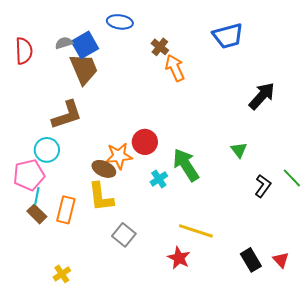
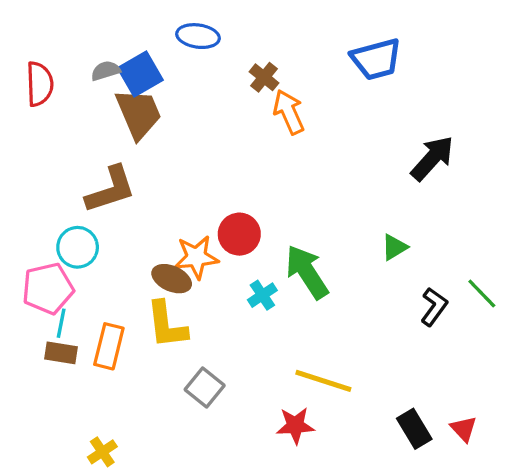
green triangle: (239, 150) -> (394, 247), turned 36
brown rectangle: (37, 214) -> (61, 353), turned -36
red star: (179, 258) -> (295, 425), turned -30

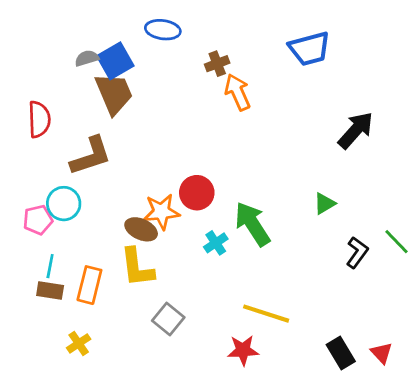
brown cross: (264, 77) -> (217, 64), turned 30
red semicircle: (40, 84) -> (39, 119), moved
pink pentagon: (48, 289) -> (38, 220), moved, size x0.7
yellow cross: (102, 452) -> (79, 343), moved

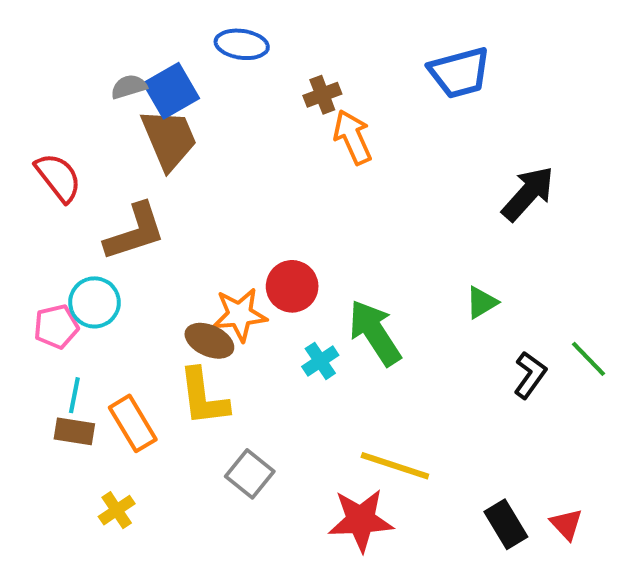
red semicircle: (39, 119) -> (58, 177), turned -36
orange rectangle: (89, 285) -> (133, 423), turned -45
red star: (243, 350) -> (361, 520), size x1.4

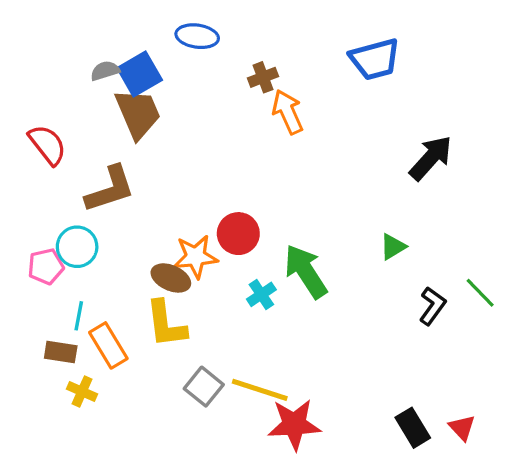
cyan line: (74, 395) -> (79, 316), moved
yellow line: (395, 466) -> (260, 390), moved
yellow cross: (117, 510) -> (82, 392), moved, turned -32

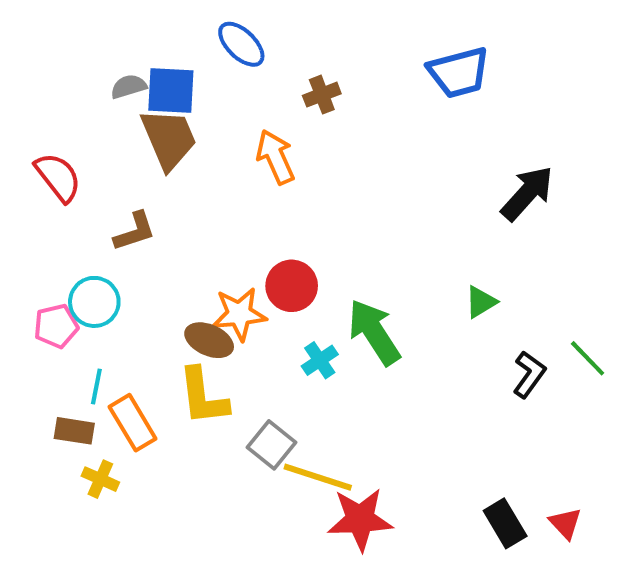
blue ellipse: (197, 36) -> (241, 44), turned 36
blue square: (140, 74) -> (171, 91), turned 33
orange arrow: (288, 112) -> (276, 157), moved
brown L-shape: (110, 189) -> (135, 231), size x0.7
gray square: (204, 387) -> (271, 445), moved

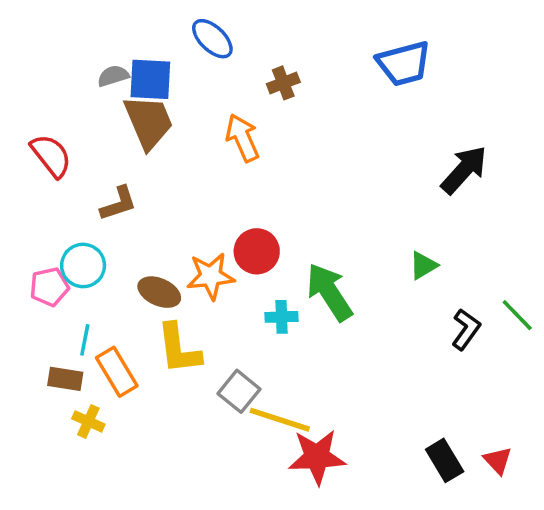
brown ellipse: (209, 340) -> (159, 292), moved
cyan cross: (320, 360) -> (282, 317), turned 32

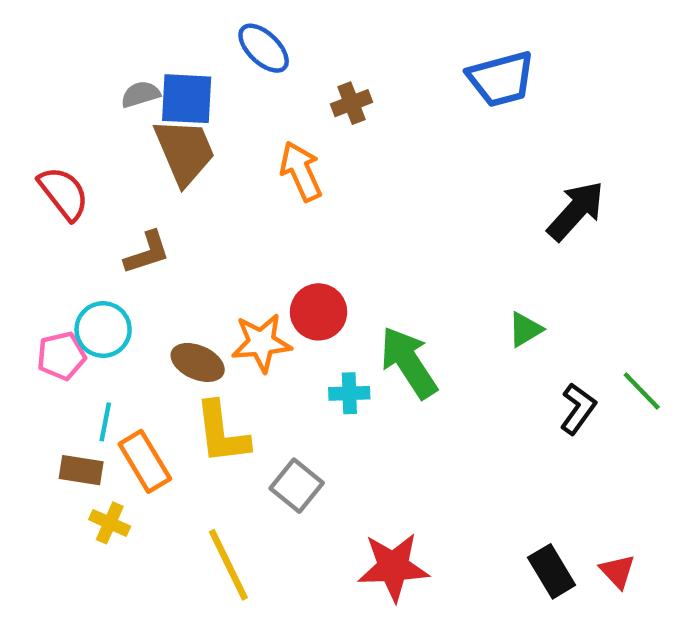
yellow line: (280, 420) -> (228, 565), moved, turned 46

